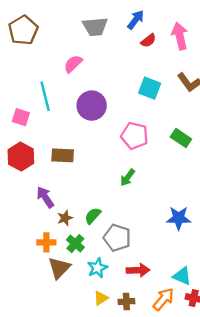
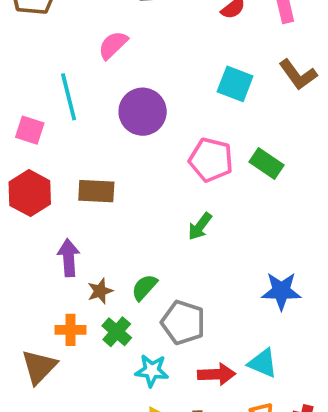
green rectangle: (181, 138) -> (266, 163), moved
purple arrow: (45, 197) -> (69, 258), turned 30
brown triangle: (59, 268) -> (39, 367), moved
cyan star: (97, 268) -> (152, 371), turned 30
cyan triangle: (182, 276) -> (263, 363), moved

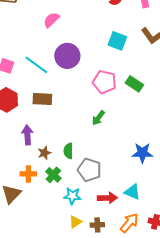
cyan line: (69, 97) -> (36, 65), moved, turned -40
green semicircle: (144, 287) -> (68, 151), turned -42

